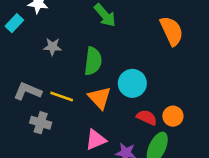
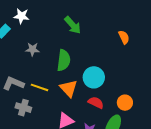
orange semicircle: (172, 31) -> (124, 37), size x0.6
red semicircle: (147, 117) -> (96, 103), moved

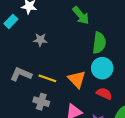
green semicircle: (64, 60) -> (99, 43), moved
gray cross: (23, 108) -> (41, 102), moved

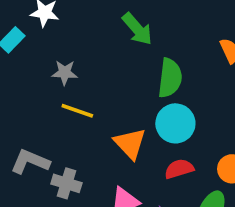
gray L-shape: (21, 74) -> (30, 162), moved
yellow line: (47, 78) -> (77, 111), moved
red semicircle: (104, 94) -> (179, 169), turned -42

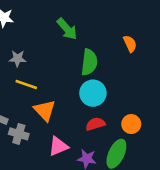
orange triangle: (130, 143) -> (45, 110), moved

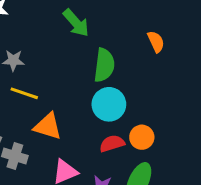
orange triangle: (45, 110) -> (48, 126), turned -30
orange circle: (131, 124) -> (142, 137), moved

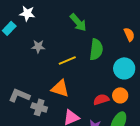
yellow line: (24, 93) -> (67, 60), moved, turned -42
cyan circle: (109, 104) -> (124, 68), moved

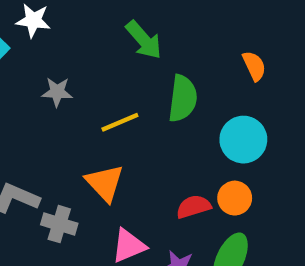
orange triangle: (60, 88) -> (105, 183), turned 30

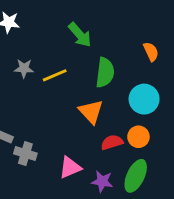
yellow line: (120, 122) -> (55, 75), moved
orange triangle: (105, 183) -> (91, 112), moved

